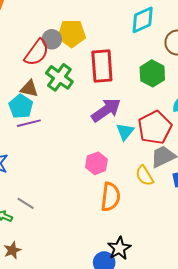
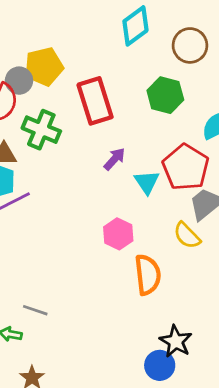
purple arrow: (106, 110) -> (115, 159), size x0.6

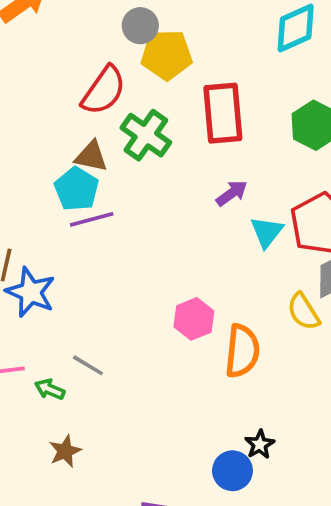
gray circle: (19, 81) -> (140, 26), moved
pink hexagon: (118, 234) -> (194, 319), moved
black star: (176, 341) -> (260, 444), size x0.7

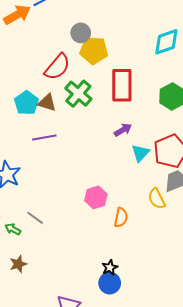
cyan pentagon: (77, 189) -> (26, 103), moved
orange semicircle: (242, 351) -> (121, 217), size x0.7
black star: (260, 444) -> (110, 268), moved

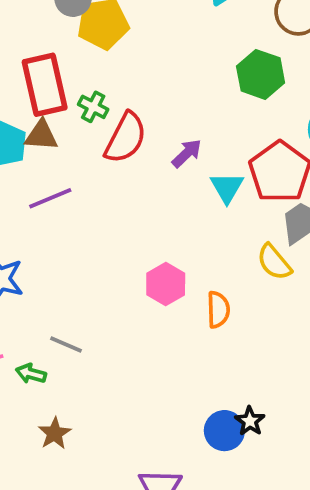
red semicircle: (57, 67) -> (126, 138), moved
red rectangle: (122, 85) -> (45, 85), moved
green cross: (78, 94) -> (93, 107), size x0.6
black star: (110, 268) -> (250, 421), moved

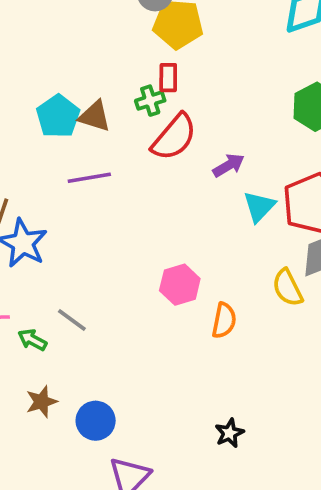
red rectangle: (45, 85) -> (168, 78), moved, size x0.5
green cross: (93, 107) -> (150, 101), turned 32
blue circle: (224, 431) -> (96, 421), moved

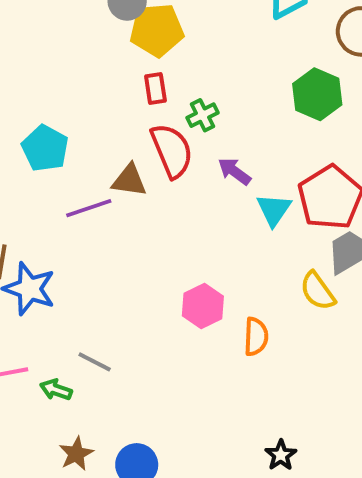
green cross: (150, 101) -> (203, 115), moved
brown triangle: (95, 116) -> (129, 180), moved
red semicircle: (174, 137) -> (172, 151), turned -54
purple arrow: (229, 165) -> (234, 171), turned -104

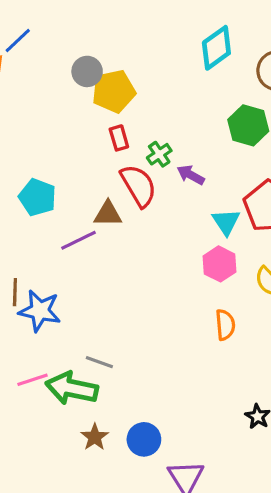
purple arrow: (234, 171) -> (191, 175), moved
pink hexagon: (203, 306) -> (220, 264), moved
green arrow: (56, 390) -> (72, 388), size x2.0

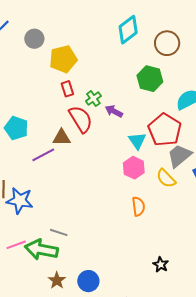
gray circle: (87, 71) -> (34, 39), moved

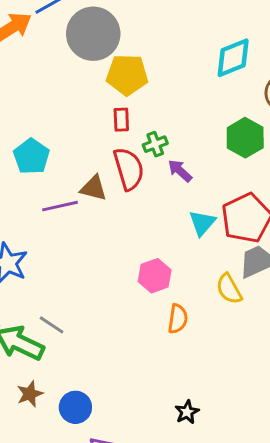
gray circle: (34, 39) -> (93, 34), size x1.8
pink hexagon: (134, 168) -> (155, 276), moved

